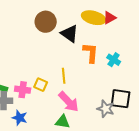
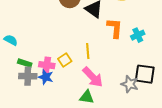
cyan cross: (114, 60) -> (138, 35), turned 32
yellow square: (41, 85) -> (65, 60), turned 32
blue star: (20, 118) -> (46, 77), moved

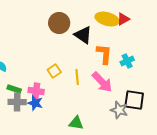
yellow square: (65, 60) -> (54, 71), moved
pink arrow: (93, 77) -> (102, 82), moved

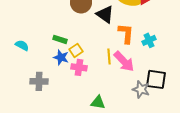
yellow line: (77, 77) -> (109, 56), moved
green rectangle: (14, 89) -> (60, 39), moved
pink cross: (36, 91) -> (79, 67), moved
blue star: (35, 103) -> (61, 57), moved

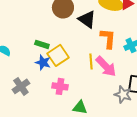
yellow square: (76, 50) -> (58, 55), size x1.5
pink cross: (79, 67) -> (60, 86), moved
gray cross: (39, 81) -> (21, 86), turned -36

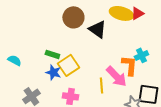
orange L-shape: (108, 38) -> (129, 65), moved
yellow line: (91, 61) -> (101, 85), moved

